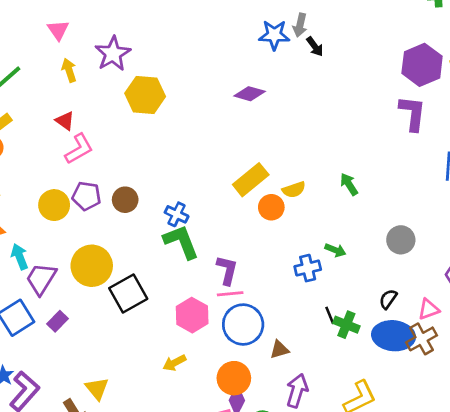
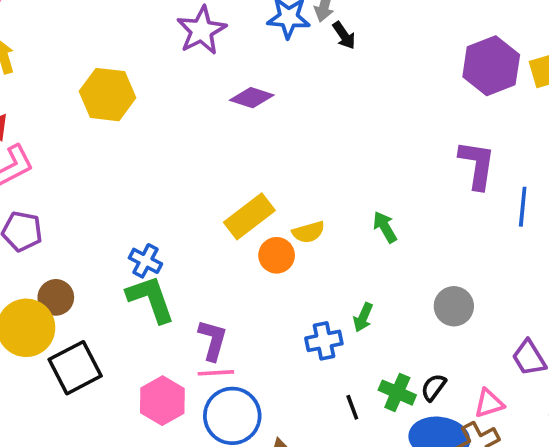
purple star: (113, 54) -> (202, 30), moved
purple L-shape: (412, 113) -> (477, 165), moved
brown circle: (125, 200) -> (56, 297), moved
green arrow: (335, 250) -> (363, 317), turned 90
green cross: (346, 325) -> (397, 393), moved

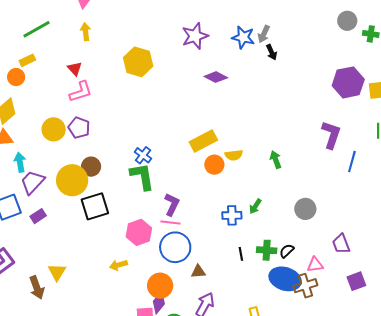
green cross: (397, 393) -> (267, 250), turned -30

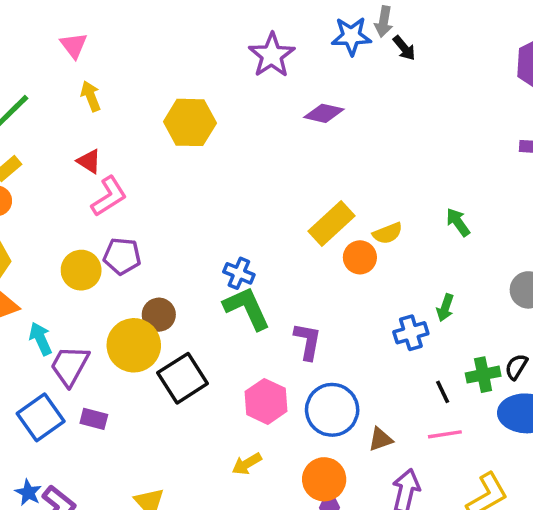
purple rectangle: (38, 216) -> (94, 419), turned 63
pink line: (170, 222) -> (445, 434), moved

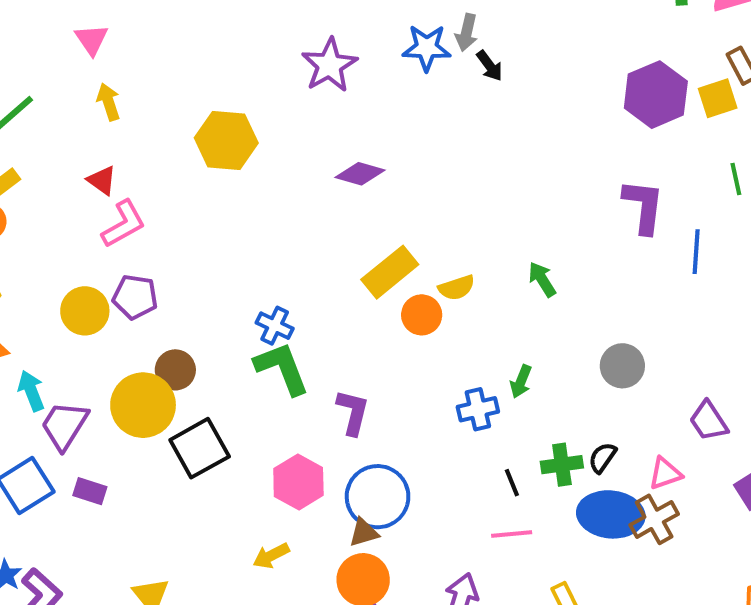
purple diamond: (324, 113) -> (360, 174), moved
brown triangle: (380, 439) -> (364, 533), moved

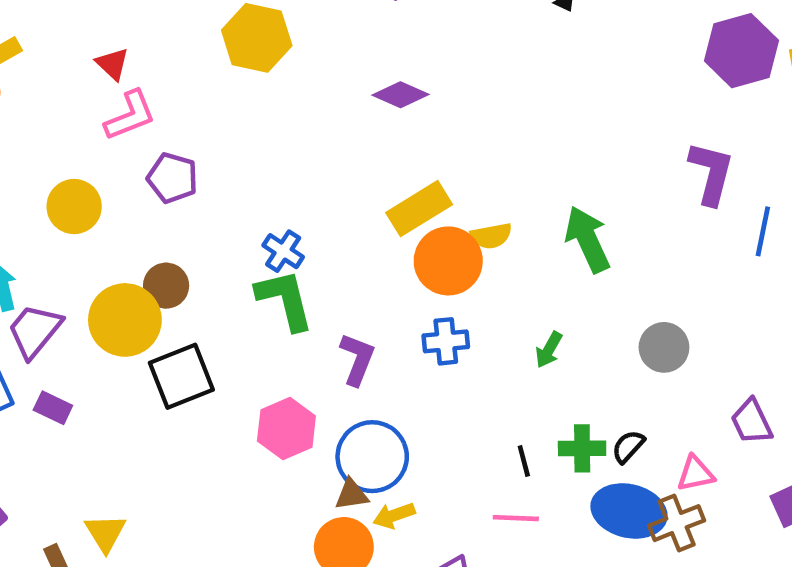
green arrow: (542, 279) -> (588, 239), size x1.6
purple pentagon: (135, 297) -> (172, 178), moved
orange circle: (422, 315) -> (448, 261), size x1.5
blue cross: (478, 409) -> (446, 341), moved
yellow arrow: (271, 556) -> (394, 515), moved

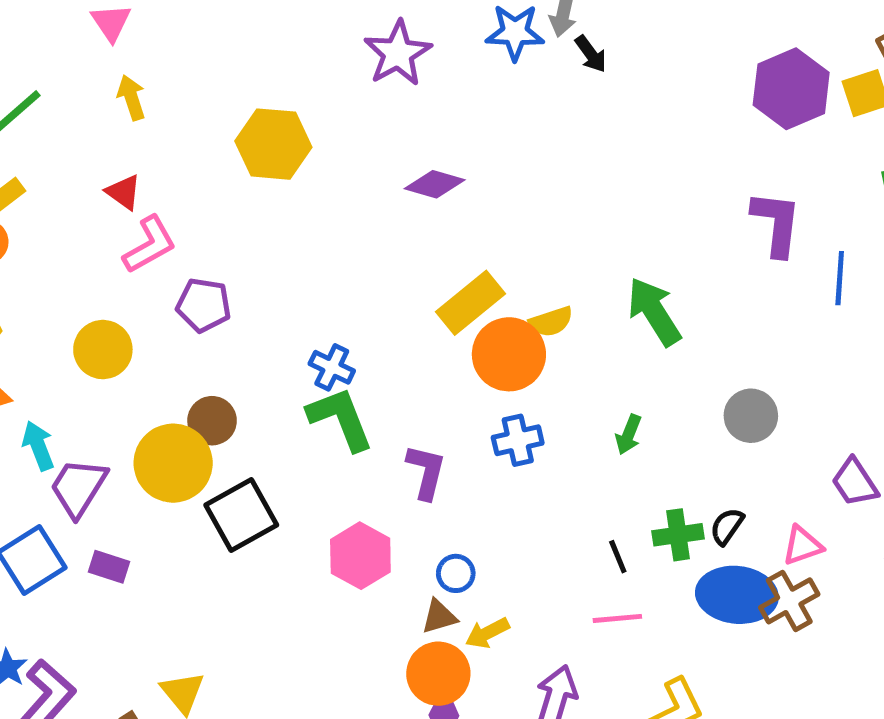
blue circle: (372, 457) -> (456, 573), size x0.5

